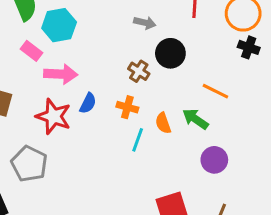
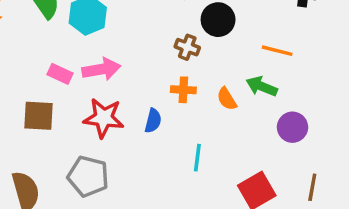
pink rectangle: (32, 51) -> (60, 74), moved
blue semicircle: (88, 103) -> (153, 121), moved
cyan line: (138, 140) -> (197, 158), moved

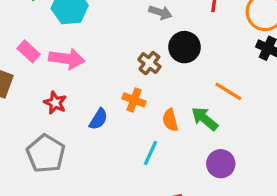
red star: (104, 118) -> (55, 103), size x0.6
cyan line: (197, 158) -> (150, 153), moved
gray pentagon: (88, 176) -> (46, 154), moved

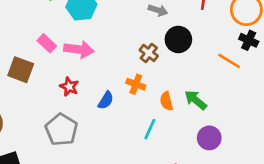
orange line: (228, 91) -> (229, 61), moved

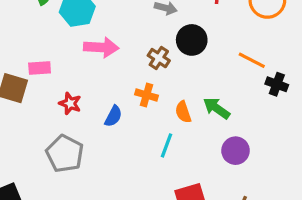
black cross: (249, 40) -> (277, 84), moved
pink rectangle: (47, 43) -> (40, 68), moved, turned -42
pink arrow: (79, 49) -> (101, 47), moved

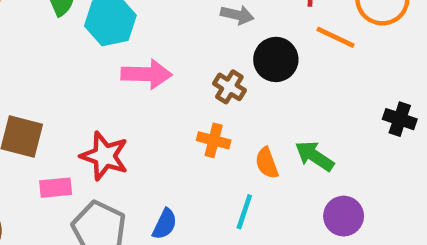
orange line: (252, 60) -> (336, 37), moved
pink rectangle: (40, 68) -> (56, 188), moved
red star: (70, 103) -> (104, 156), size x1.5
blue semicircle: (113, 116) -> (165, 224), moved

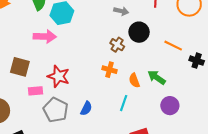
orange line: (336, 37) -> (173, 46), moved
pink arrow: (146, 74) -> (45, 36), moved

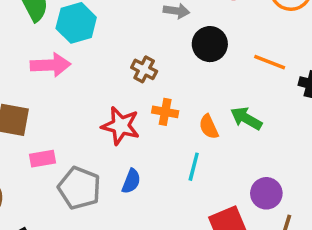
brown cross: (117, 45) -> (144, 69), moved
red star: (58, 76) -> (121, 126), moved
purple circle: (170, 106) -> (266, 193), moved

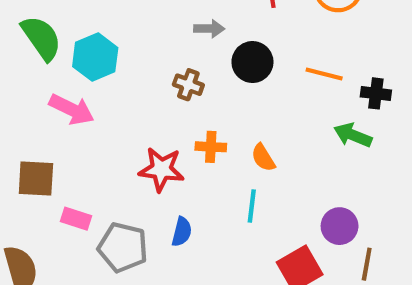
pink arrow: (51, 65) -> (72, 109), turned 36
brown cross: (144, 69) -> (188, 85), moved
green arrow: (246, 118) -> (353, 135), moved
pink rectangle: (43, 159) -> (76, 219), turned 35

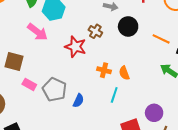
orange cross: (211, 147) -> (104, 70), moved
red star: (161, 169) -> (75, 47), moved
gray pentagon: (123, 247) -> (54, 90), moved

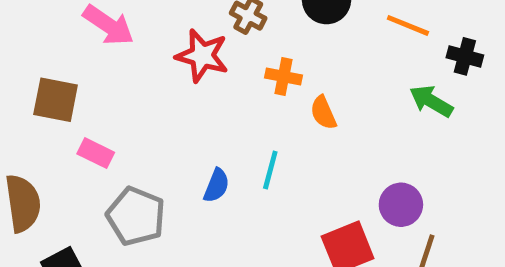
orange cross: (104, 70) -> (284, 76), moved
gray pentagon: (54, 90) -> (136, 216), moved
cyan line: (114, 95) -> (270, 170), moved

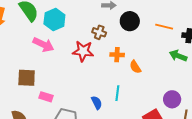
blue semicircle: (216, 186) -> (97, 103), turned -40

